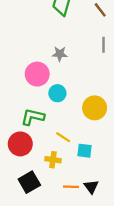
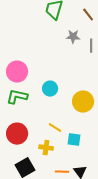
gray star: (60, 54) -> (73, 37), moved
pink circle: (37, 74) -> (17, 72), moved
green L-shape: (33, 117) -> (17, 97), moved

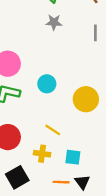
gray star: (73, 37) -> (54, 22), moved
cyan square: (74, 140) -> (73, 157), moved

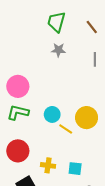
cyan circle: (47, 84) -> (52, 114), moved
yellow line: (53, 130) -> (66, 129), moved

